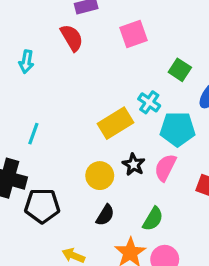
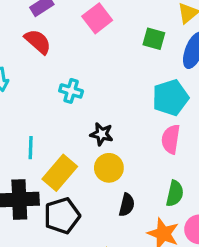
cyan cross: (149, 102) -> (71, 91), moved
yellow rectangle: (116, 123) -> (60, 173), moved
black star: (134, 164) -> (102, 134), moved

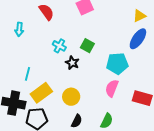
green square: (154, 39) -> (87, 46), moved
black star: (102, 134) -> (72, 63), moved

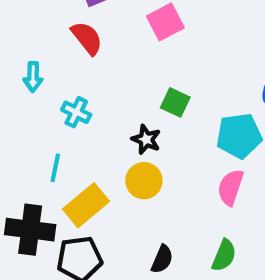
cyan cross: (59, 46) -> (76, 112), moved
yellow circle: (71, 97) -> (144, 181), moved

